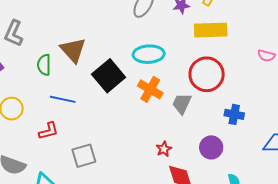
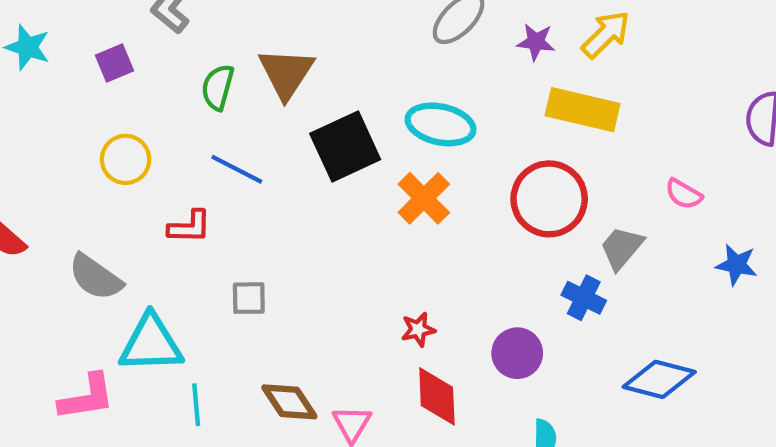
gray trapezoid: (182, 104) -> (622, 248), moved
gray square: (84, 156) -> (249, 298), size x0.7

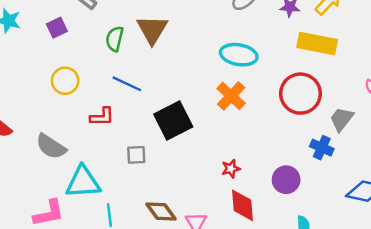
black square: (345, 147) -> (173, 120), moved

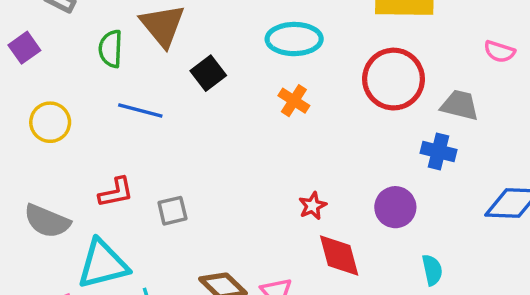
orange cross: (231, 96) -> (294, 101), size x0.7
red L-shape: (102, 117) -> (116, 192), moved
gray trapezoid: (342, 119) -> (460, 105), turned 76
black square: (173, 120) -> (208, 73), moved, size x0.6

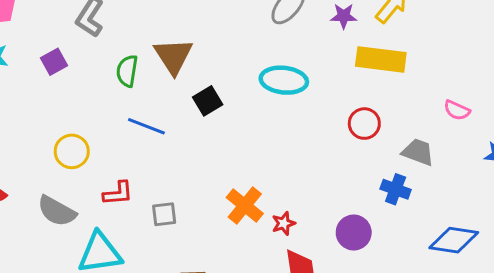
red circle: (394, 79) -> (364, 124), size x0.6
orange cross: (294, 101) -> (245, 205), moved, size x1.4
yellow circle: (50, 122) -> (72, 151), moved

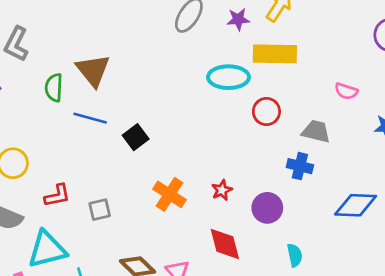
cyan ellipse: (284, 80) -> (228, 77), moved
black square: (208, 101) -> (136, 137), moved
blue line: (146, 126) -> (90, 118), moved
red star: (284, 223) -> (222, 190), moved

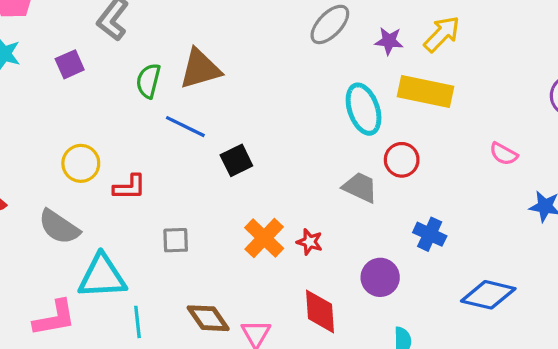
brown triangle: (93, 70) -> (200, 69), turned 42
cyan ellipse: (228, 77) -> (364, 109), turned 60
gray trapezoid: (316, 131) -> (360, 187), moved
red star: (222, 190) -> (310, 242), moved, turned 30
red L-shape: (57, 196) -> (129, 187), moved

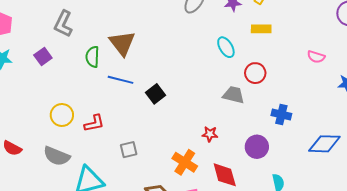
brown triangle: (200, 69) -> (122, 43), turned -40
yellow rectangle: (426, 92) -> (261, 29), size x0.6
cyan ellipse: (364, 109) -> (226, 47), size x0.7
orange cross: (264, 238) -> (185, 162), moved

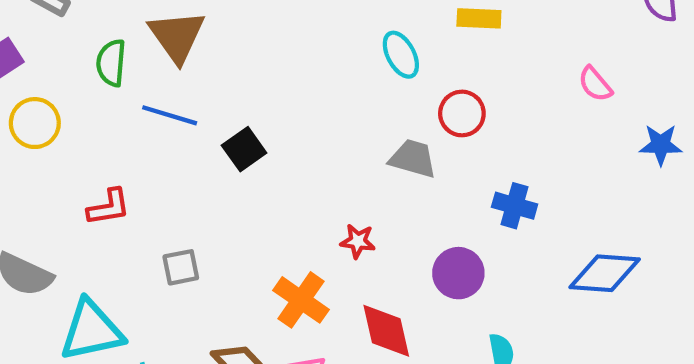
pink semicircle: (316, 57) -> (595, 84), turned 30
yellow circle: (62, 115) -> (35, 123), moved

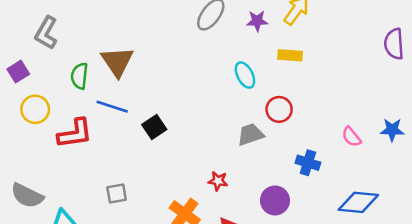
pink semicircle: (595, 84) -> (351, 137), moved
gray trapezoid: (413, 159) -> (250, 135), turned -36
red L-shape: (109, 207) -> (75, 133), moved, size x1.4

